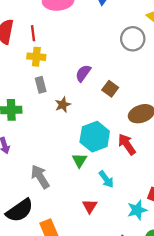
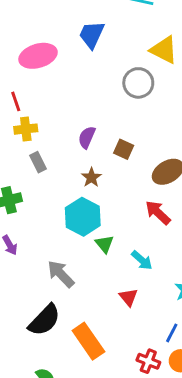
brown star: (63, 105) -> (91, 177), moved
cyan hexagon: (95, 137) -> (83, 217), moved

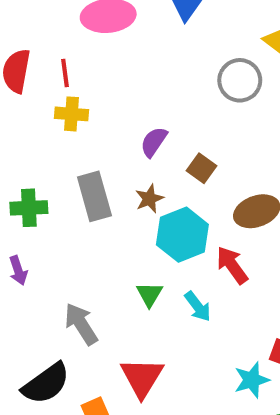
gray rectangle: (38, 162) -> (94, 196), moved, size x1.6
cyan hexagon: (83, 217) -> (182, 235), moved
cyan arrow: (142, 260) -> (198, 306), moved
red triangle: (128, 297) -> (142, 377), moved, size x1.6

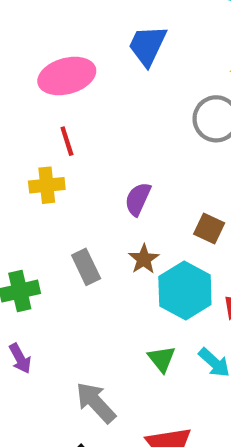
red line: (65, 73) -> (67, 141), moved
brown square: (201, 168) -> (209, 228), moved
gray rectangle: (94, 196) -> (86, 267), size x0.7

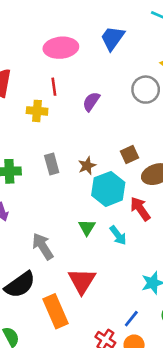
purple semicircle: (138, 199) -> (91, 102), moved
brown square: (209, 228) -> (130, 154), turned 30

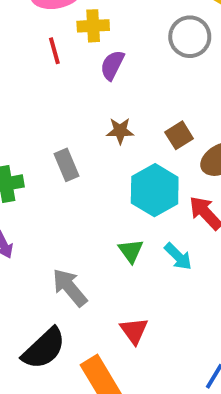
yellow cross: (37, 111) -> (93, 26), moved
brown star: (87, 166) -> (120, 131), moved, turned 30
red triangle: (82, 281) -> (134, 331), size x0.7

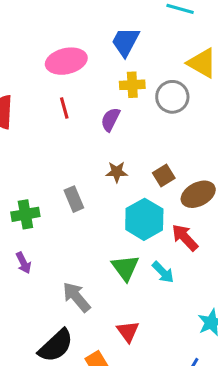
yellow cross: (93, 26) -> (132, 85), moved
green triangle: (131, 251) -> (125, 268), size x1.4

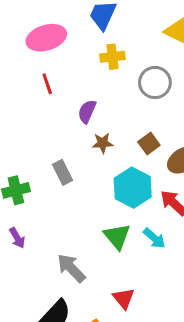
gray circle: (172, 97) -> (155, 82), moved
purple semicircle: (110, 119) -> (87, 112), moved

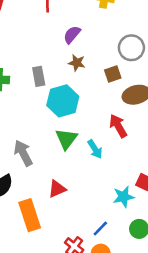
gray circle: (155, 82) -> (131, 48), moved
cyan hexagon: (133, 188) -> (63, 101), moved
red triangle: (124, 298) -> (57, 189), turned 30

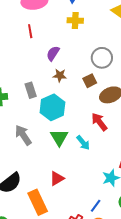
gray arrow: (23, 153) -> (23, 135), moved

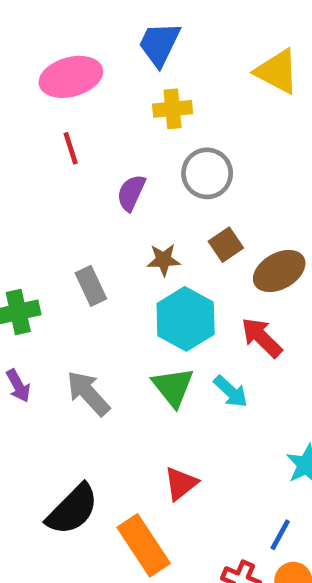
gray circle: (102, 58) -> (207, 173), moved
brown star: (60, 75) -> (164, 260), moved
cyan hexagon: (52, 107) -> (186, 319), moved

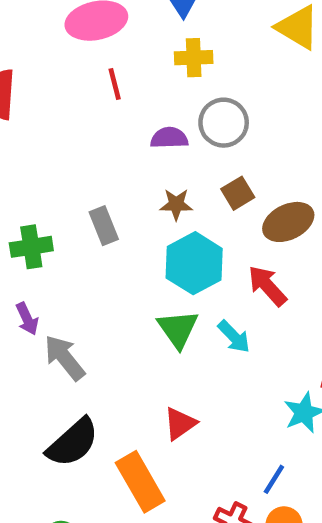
red line: (71, 148) -> (115, 84), moved
purple semicircle: (131, 193) -> (169, 138), moved, turned 60
gray arrow: (88, 393) -> (64, 358), moved

